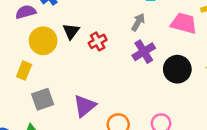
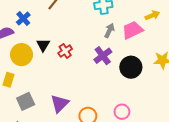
gray arrow: (138, 22) -> (109, 30), moved
pink trapezoid: (184, 23) -> (132, 30), turned -35

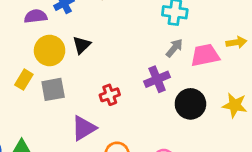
red cross: (65, 51) -> (110, 95), moved
gray square: (26, 101) -> (53, 89), moved

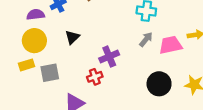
yellow circle: (50, 50) -> (34, 41), moved
purple cross: (157, 79) -> (109, 57), moved
yellow rectangle: (24, 80) -> (26, 65), turned 42

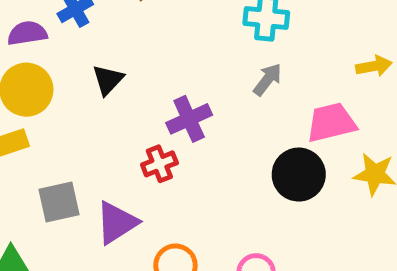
pink trapezoid: (171, 45) -> (331, 122), moved
gray square: (50, 73) -> (59, 202), moved

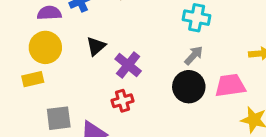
purple cross: (189, 119) -> (128, 65), moved, turned -32
black circle: (299, 175) -> (189, 87), moved

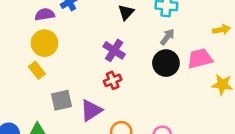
black triangle: (96, 46) -> (126, 12), moved
yellow rectangle: (33, 79) -> (37, 70), turned 70

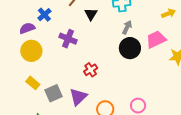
purple cross: (114, 50) -> (68, 39), moved
yellow rectangle: (37, 70) -> (33, 83), moved

